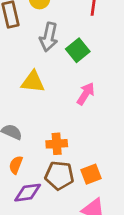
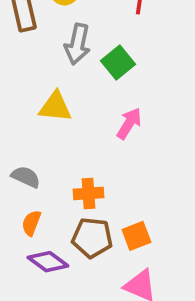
purple diamond: (28, 193) -> (48, 262), turned 44

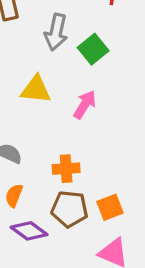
pink arrow: (129, 123) -> (85, 105), moved

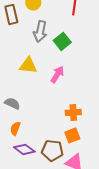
orange cross: (66, 169) -> (73, 112), moved
brown pentagon: (70, 209) -> (52, 150), moved

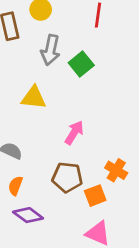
pink arrow: (57, 74) -> (74, 133), moved
orange cross: (73, 112) -> (116, 170), moved, turned 35
brown pentagon: (52, 150) -> (67, 177), moved

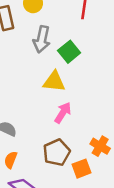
yellow triangle: (34, 98) -> (54, 82), moved
brown pentagon: (67, 177) -> (57, 152), turned -30

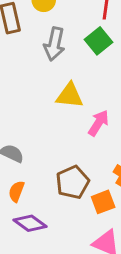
green square: (69, 52) -> (98, 41), moved
pink arrow: (63, 113) -> (98, 123), moved

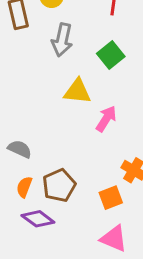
green square: (98, 41) -> (111, 55), moved
brown pentagon: (73, 182) -> (59, 185), moved

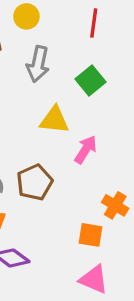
brown pentagon: (59, 185) -> (35, 182), moved
orange square: (111, 198) -> (91, 235), turned 30

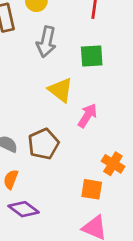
green square: (91, 81) -> (92, 56), turned 35
yellow triangle: (54, 120) -> (60, 90), turned 32

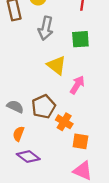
orange cross: (113, 164) -> (64, 122), moved

